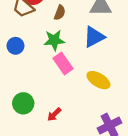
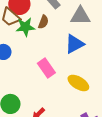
green star: (54, 40) -> (25, 27), moved

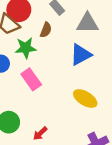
green star: (25, 27) -> (26, 48), moved
pink rectangle: (46, 68) -> (31, 79), moved

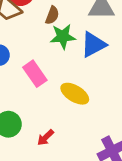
green star: (26, 48) -> (63, 37), moved
yellow ellipse: (85, 99) -> (75, 94), moved

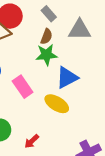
brown semicircle: (52, 15) -> (46, 37), moved
blue triangle: (93, 45) -> (67, 78), moved

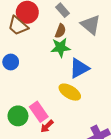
gray triangle: (80, 30) -> (91, 25), turned 40
pink rectangle: (23, 87) -> (39, 112), moved

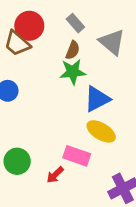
yellow ellipse: (70, 92) -> (101, 131), moved
pink rectangle: (39, 112) -> (77, 156), moved, turned -36

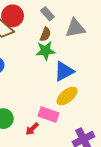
gray triangle: (112, 42) -> (75, 28), turned -50
yellow ellipse: (101, 131) -> (67, 96), turned -70

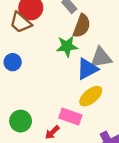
gray triangle: (75, 28) -> (101, 58), moved
brown semicircle: (45, 34) -> (82, 26), moved, size x1.5

